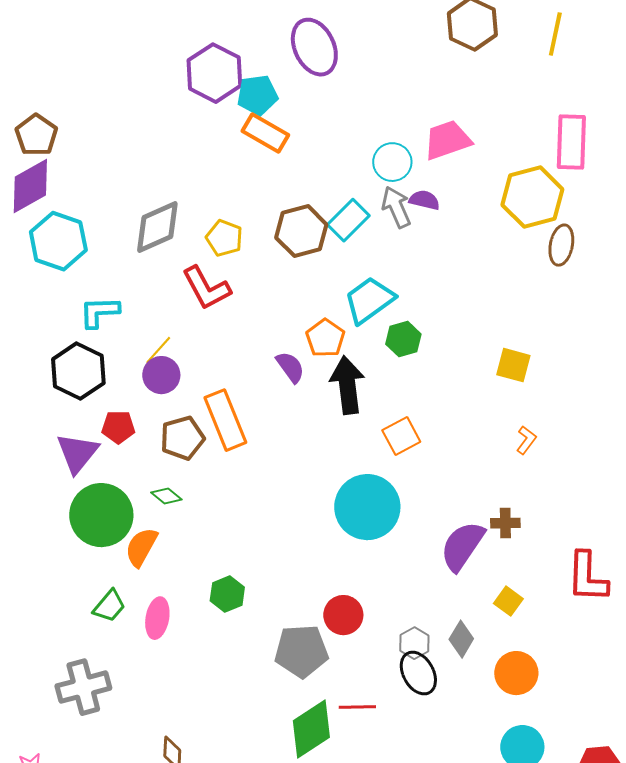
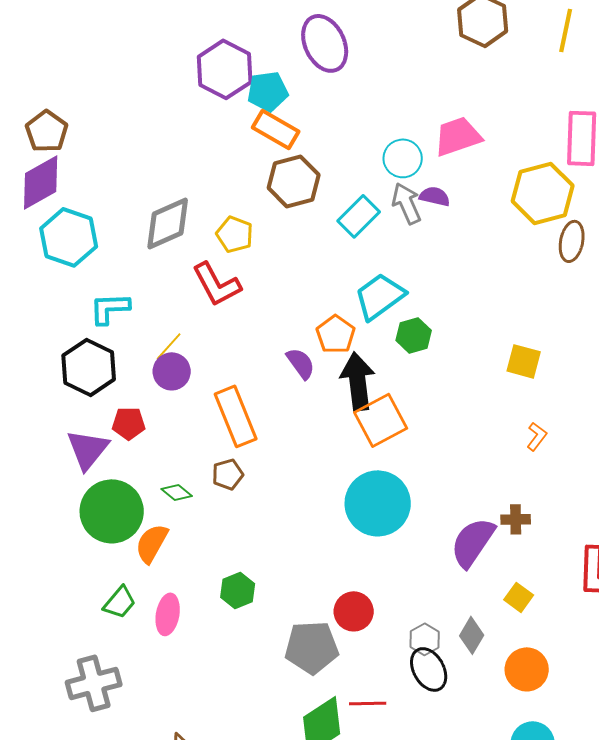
brown hexagon: (301, 231) -> (294, 181), moved
orange square: (401, 436) -> (381, 420), moved, size x1.4
brown pentagon: (182, 438) -> (228, 474), moved, size x0.7

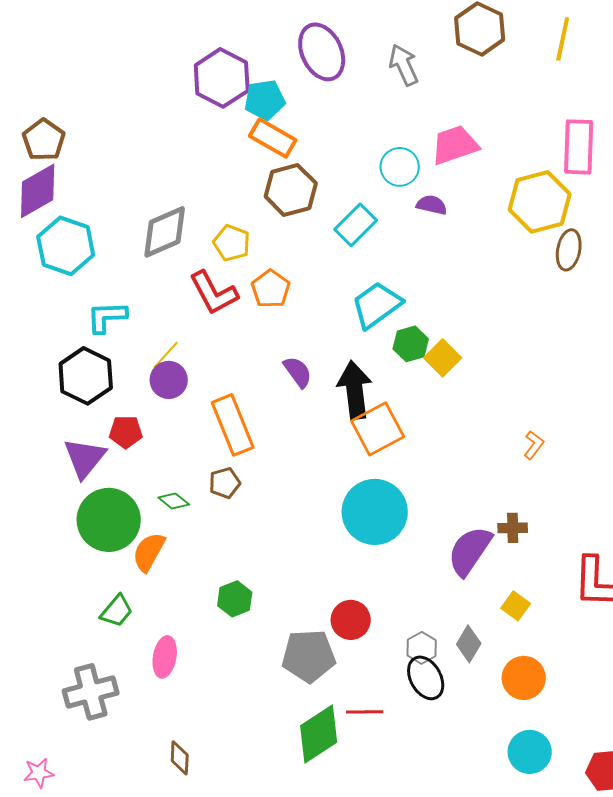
gray arrow: (407, 203) -> (404, 65), moved
orange pentagon: (336, 334) -> (271, 289), moved
yellow square: (524, 361) -> (443, 358), moved, turned 30
pink ellipse: (168, 614) -> (165, 657), moved

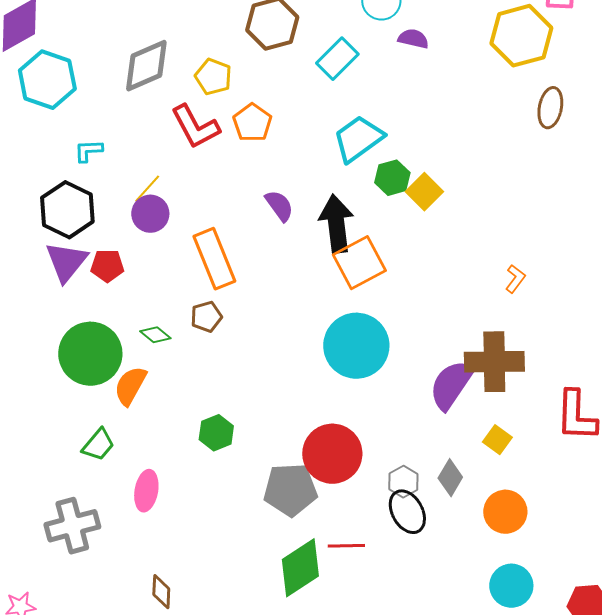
brown ellipse: (569, 250) -> (550, 108), moved
cyan L-shape: (107, 317) -> (88, 151), size x0.7
purple triangle: (85, 458) -> (66, 262), moved
brown cross: (513, 528) -> (494, 362), size x2.0
red circle: (351, 620) -> (332, 454), size x1.5

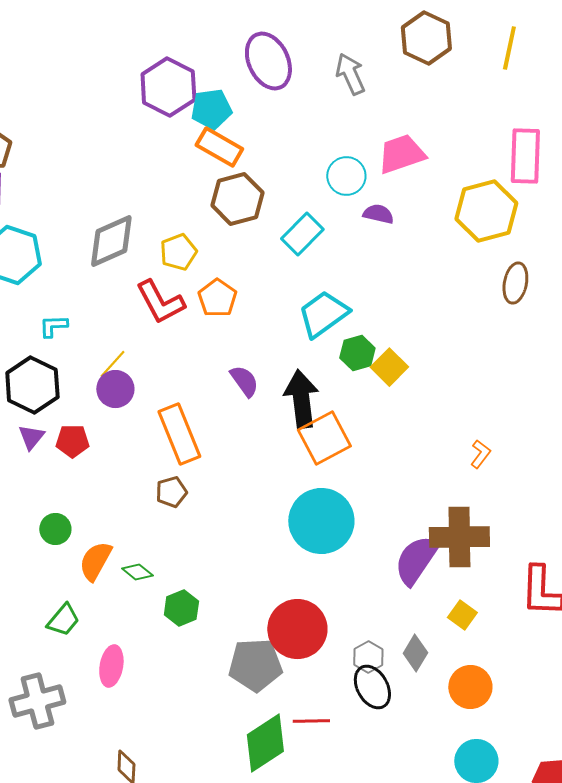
yellow pentagon: (213, 77) -> (178, 252), turned 30
purple triangle: (66, 262) -> (31, 437), size x0.6
green diamond: (155, 335) -> (137, 572), moved
green circle: (90, 354) -> (55, 529), size x0.5

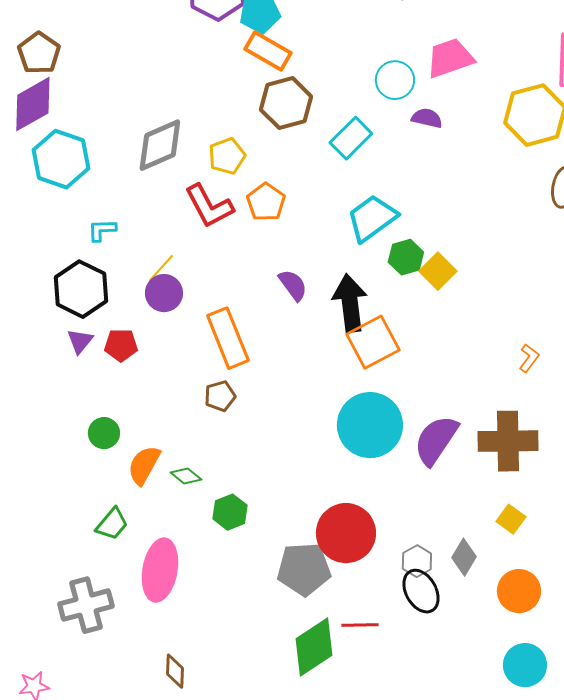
purple semicircle: (416, 560) -> (436, 440), moved
pink ellipse: (111, 666) -> (160, 570), size x1.5

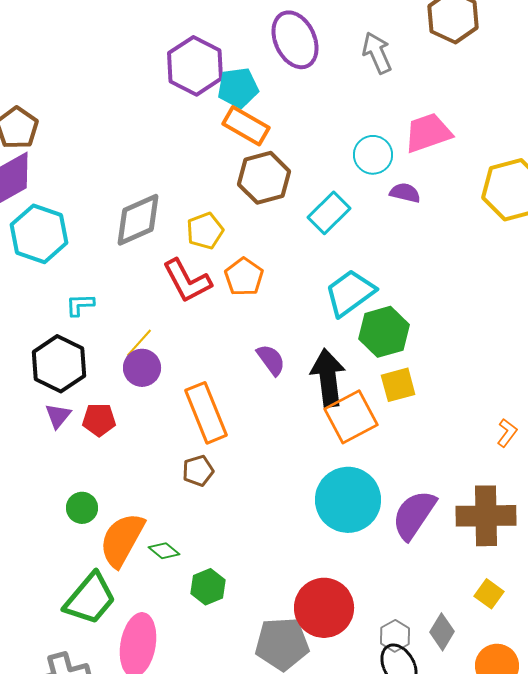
green hexagon: (406, 257) -> (384, 332), size x1.4
yellow square: (438, 271) -> (398, 385), moved, turned 30
orange semicircle: (144, 465) -> (122, 540), size x1.4
green trapezoid: (112, 524) -> (90, 599), size x1.6

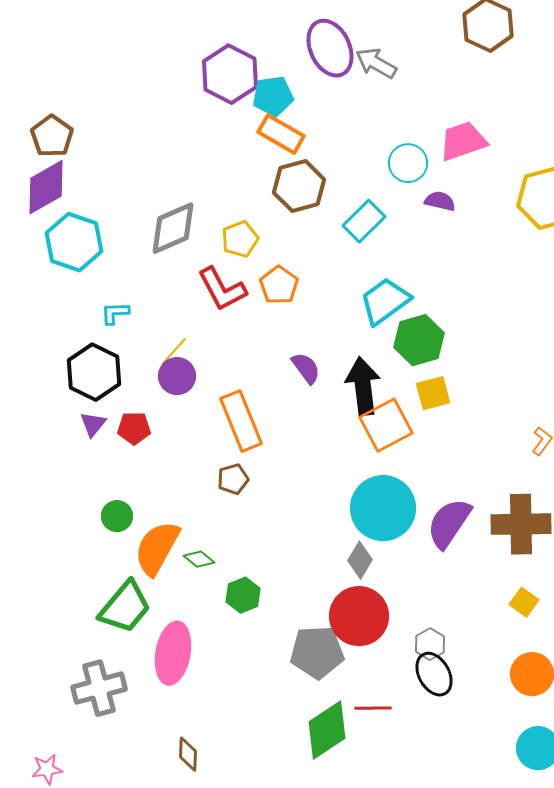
gray arrow: (377, 53) -> (376, 63), moved, turned -36
gray diamond: (442, 632) -> (360, 560), moved

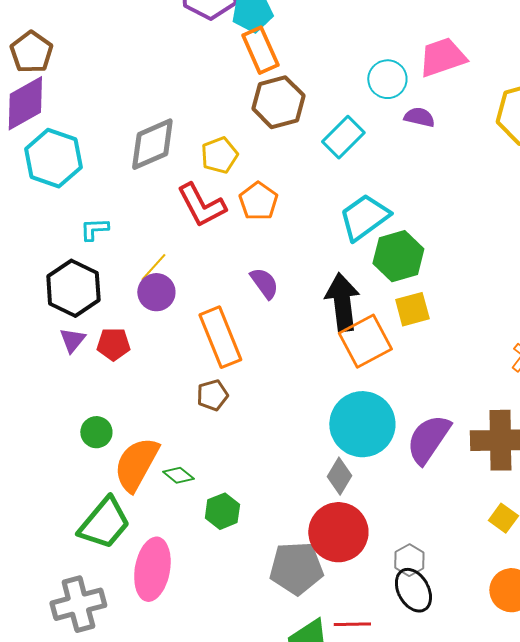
orange rectangle: (281, 134) -> (260, 50), turned 36
purple semicircle: (306, 368) -> (264, 283), moved

